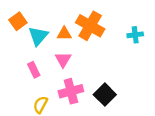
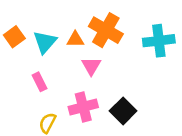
orange square: (18, 21) -> (14, 37), moved
cyan cross: (135, 35) -> (159, 41), size x1.6
pink triangle: (63, 60) -> (91, 66), moved

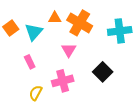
orange triangle: (75, 39) -> (55, 18), moved
black square: (123, 111) -> (103, 72), moved

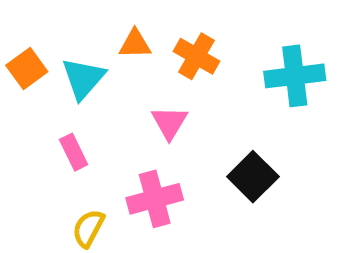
orange cross: (80, 23) -> (196, 56), size x0.7

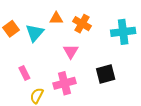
pink rectangle: (74, 152) -> (24, 73), moved
black square: (253, 177) -> (106, 74), turned 30

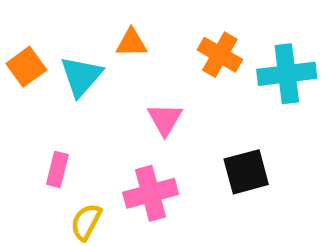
orange cross: (82, 24) -> (220, 55), moved
pink rectangle: (24, 73) -> (57, 169), turned 40

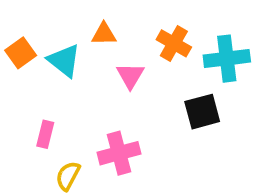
cyan triangle: (81, 76) -> (64, 60), turned -33
pink triangle: (165, 119) -> (130, 76), moved
black square: (246, 172) -> (202, 112), moved

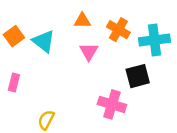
orange triangle: (104, 34) -> (82, 21), moved
pink rectangle: (45, 134) -> (14, 83), moved
pink cross: (119, 153) -> (112, 104), moved, turned 32

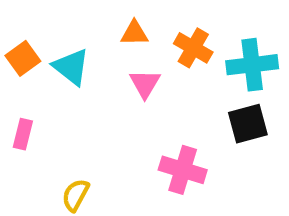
black square: (138, 76) -> (248, 124), moved

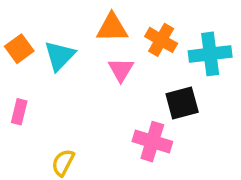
orange triangle: (134, 33) -> (112, 28), size x1.4
cyan triangle: (71, 67) -> (59, 56), turned 36
black square: (248, 124) -> (182, 103), moved

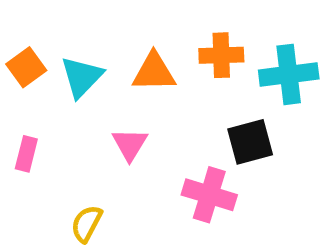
orange triangle: (112, 28) -> (154, 72), moved
orange cross: (161, 40) -> (221, 55), turned -32
pink triangle: (121, 70) -> (130, 144), moved

